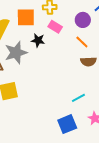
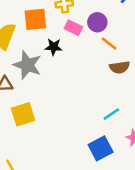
purple circle: (83, 20) -> (97, 22), moved
gray star: (16, 53) -> (27, 65), turned -30

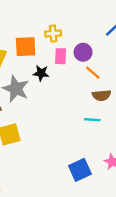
pink rectangle: (73, 28) -> (61, 56), turned 63
cyan line: (111, 114) -> (92, 120), moved, turned 35

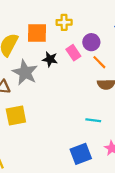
pink rectangle: (61, 56) -> (73, 53), moved, turned -40
cyan line: (92, 120) -> (93, 120), moved

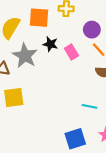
pink rectangle: (73, 53) -> (71, 52), moved

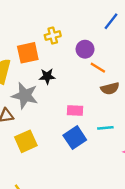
pink rectangle: (71, 52) -> (75, 110), moved, turned -40
blue square: (75, 139) -> (75, 138), moved

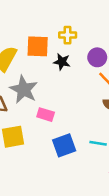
black star: (47, 76) -> (62, 62), moved
pink rectangle: (75, 110) -> (46, 115), moved

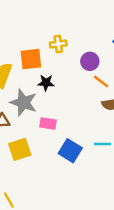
black star: (62, 62) -> (46, 83), moved
blue square: (64, 145) -> (70, 151), turned -30

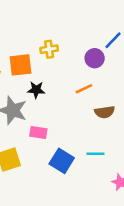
purple circle: (90, 61) -> (95, 58), moved
orange line: (101, 81) -> (84, 89), moved, turned -63

